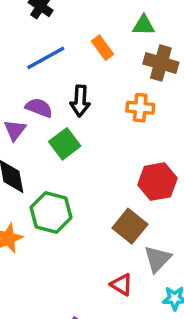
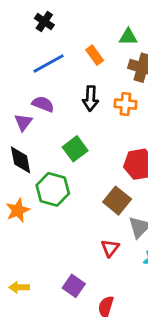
black arrow: (80, 101) -> (91, 98), moved
green square: (65, 144) -> (75, 149), moved
red triangle: (121, 285) -> (110, 248), turned 36

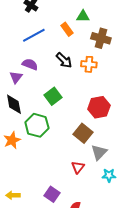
green triangle: (128, 37) -> (83, 16), moved
black arrow: (91, 98) -> (64, 60), turned -48

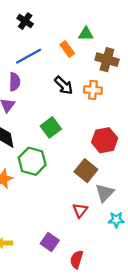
purple semicircle: (30, 64) -> (15, 82), moved, turned 70

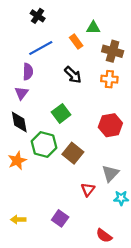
orange cross: (93, 90) -> (109, 79), moved
brown square: (86, 171) -> (73, 153), moved
red semicircle: (77, 259) -> (104, 236), moved, turned -70

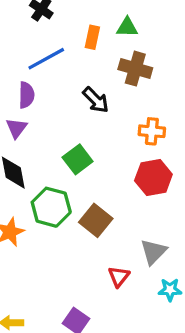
orange rectangle: (76, 42) -> (92, 37), moved, turned 48
brown cross: (113, 51) -> (135, 69), moved
orange cross: (109, 79) -> (152, 131), moved

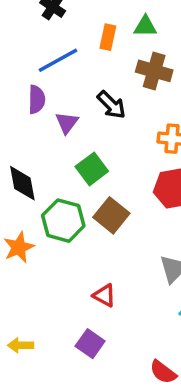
purple triangle: (17, 128) -> (67, 123), moved
brown square: (96, 220) -> (111, 215), moved
red triangle: (119, 276) -> (104, 295), moved, turned -40

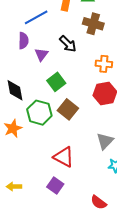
red triangle: (104, 295) -> (64, 157), size x1.5

